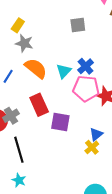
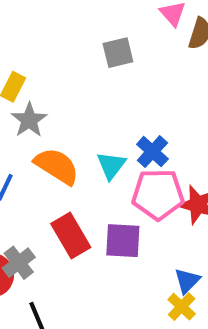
gray square: (78, 25) -> (118, 53), moved
gray star: (24, 43) -> (29, 120), turned 30
purple square: (60, 122) -> (123, 241), moved

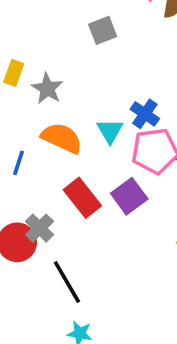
gray star: (29, 120) -> (47, 89), moved
purple square: (123, 241) -> (129, 196), turned -32

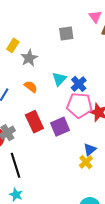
cyan triangle: (110, 131) -> (59, 79), moved
orange semicircle: (62, 138) -> (31, 87), size x0.6

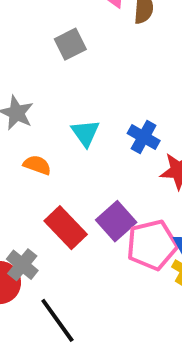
blue cross: (79, 84) -> (144, 137), moved
pink pentagon: (79, 105) -> (152, 245), moved

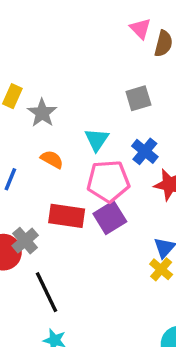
gray square: (70, 44) -> (138, 98), moved
red rectangle: (66, 228) -> (67, 216), turned -48
pink pentagon: (152, 245) -> (108, 181), moved

